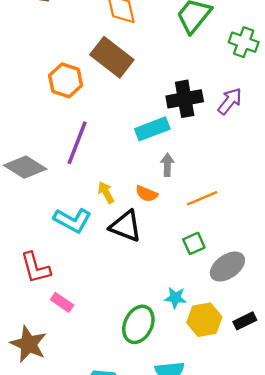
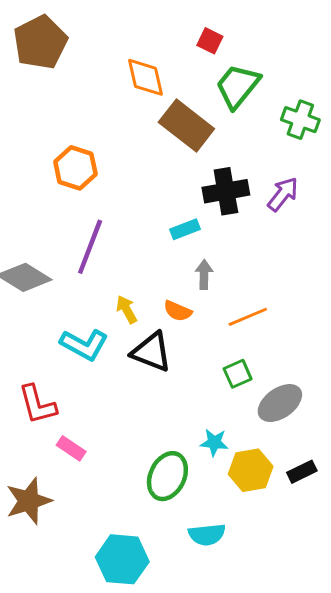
brown rectangle: (112, 57) -> (186, 125), moved
cyan rectangle: (152, 129) -> (185, 229), size x0.7
brown star: (29, 344) -> (29, 501), turned 30

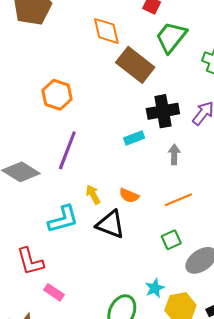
gray arrow: (204, 274) -> (174, 154), moved
cyan L-shape: (84, 345) -> (63, 219), turned -44
cyan star: (214, 442) -> (155, 288), turned -30

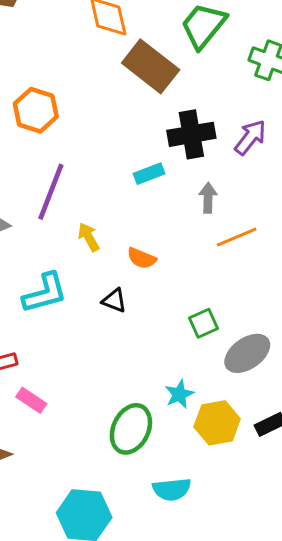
yellow arrow: (93, 195) -> (89, 237), moved
orange line: (178, 200) -> (237, 237), moved
black triangle: (110, 224) -> (114, 301), size x0.6

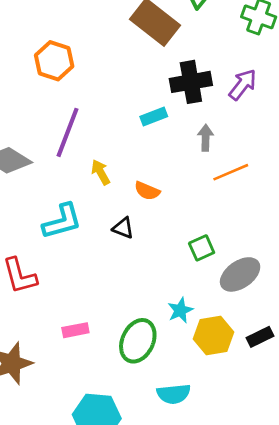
pink rectangle: (31, 400) -> (75, 330), moved, turned -45

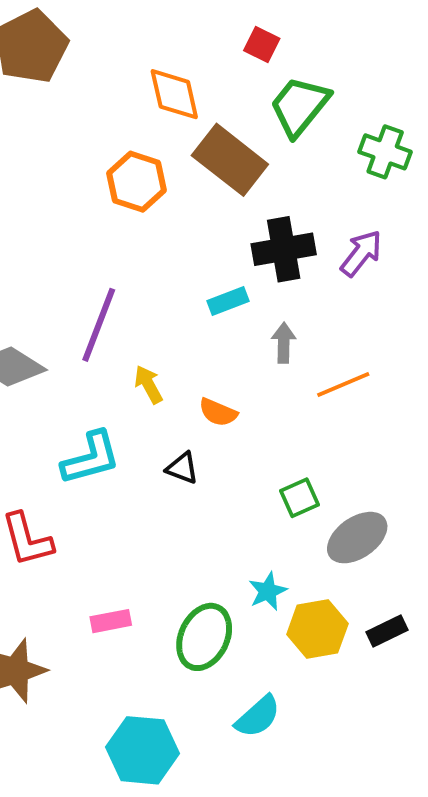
orange hexagon: (54, 61) -> (137, 182), moved
gray arrow: (206, 138) -> (284, 343), moved
cyan semicircle: (174, 394) -> (258, 716), turned -36

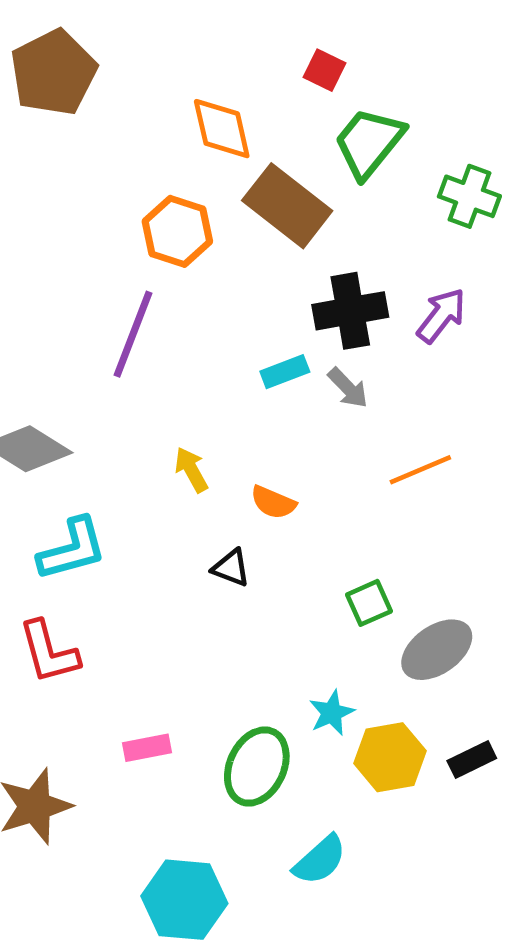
purple line: (99, 325) -> (133, 334), moved
gray arrow: (284, 343) -> (348, 388), moved, turned 135
cyan L-shape: (91, 458) -> (72, 549), moved

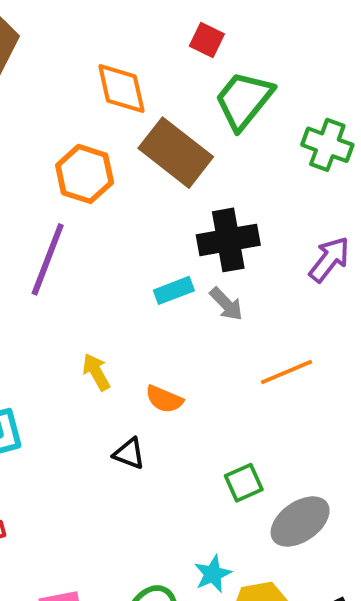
purple arrow: (441, 315) -> (329, 259), moved

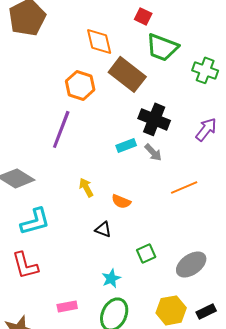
green trapezoid: (244, 100) -> (162, 47), turned -108
black cross: (228, 240) -> (154, 119), turned 32
green square: (244, 483) -> (146, 253), moved
cyan star: (213, 574) -> (111, 278), moved

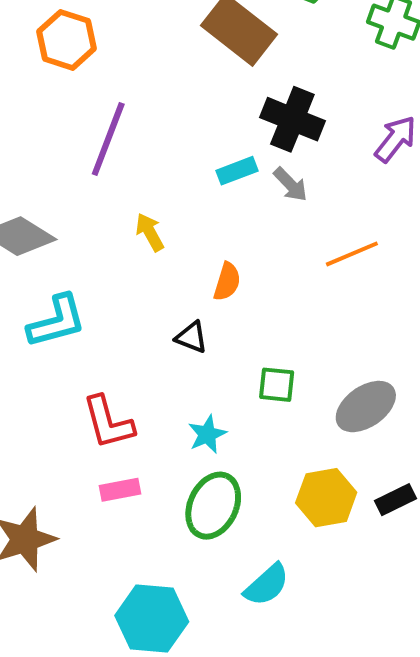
orange hexagon: (80, 85) -> (67, 40), moved
yellow arrow: (86, 187) -> (150, 232), moved
orange semicircle: (121, 201) -> (227, 282), turned -96
green square: (146, 253) -> (277, 385), turned 30
red L-shape: (25, 265) -> (108, 422), moved

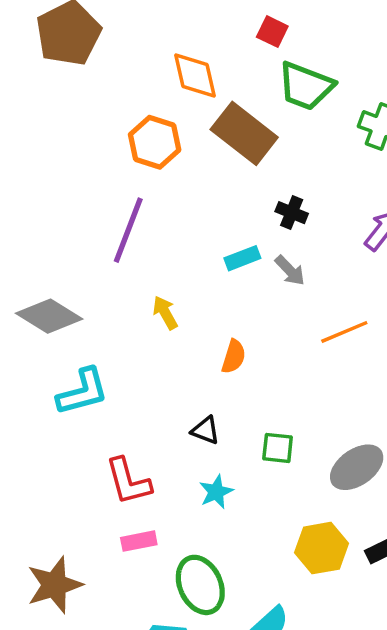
orange hexagon: (67, 40) -> (155, 142), moved
black cross: (292, 119) -> (292, 213), size x0.6
black triangle: (191, 337) -> (206, 430), moved
green ellipse: (213, 506) -> (200, 585), moved, turned -50

